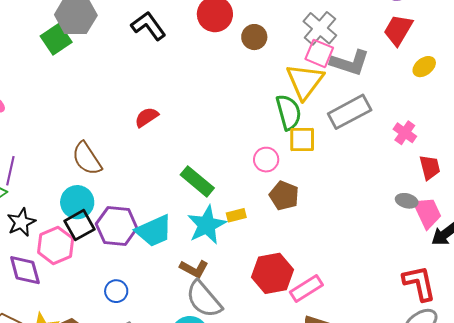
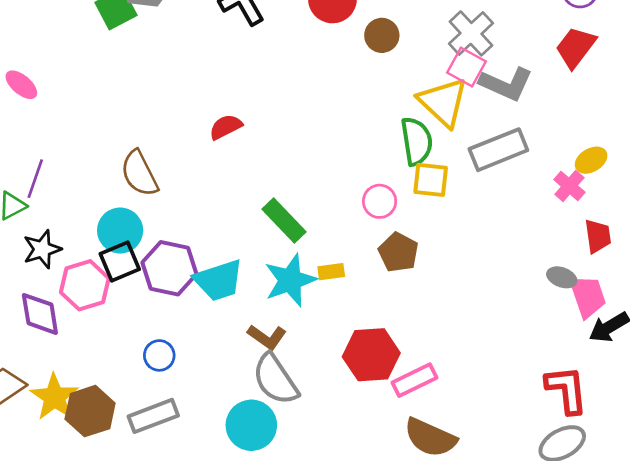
yellow ellipse: (424, 67) -> (591, 160), moved
yellow triangle: (305, 81) -> (443, 102), turned -30

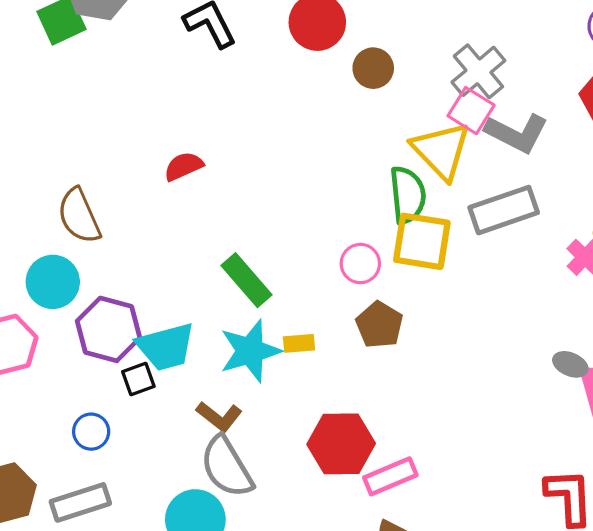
yellow square: (431, 180) -> (422, 241), size x1.4
black square: (120, 262) -> (138, 379), moved, size x0.7

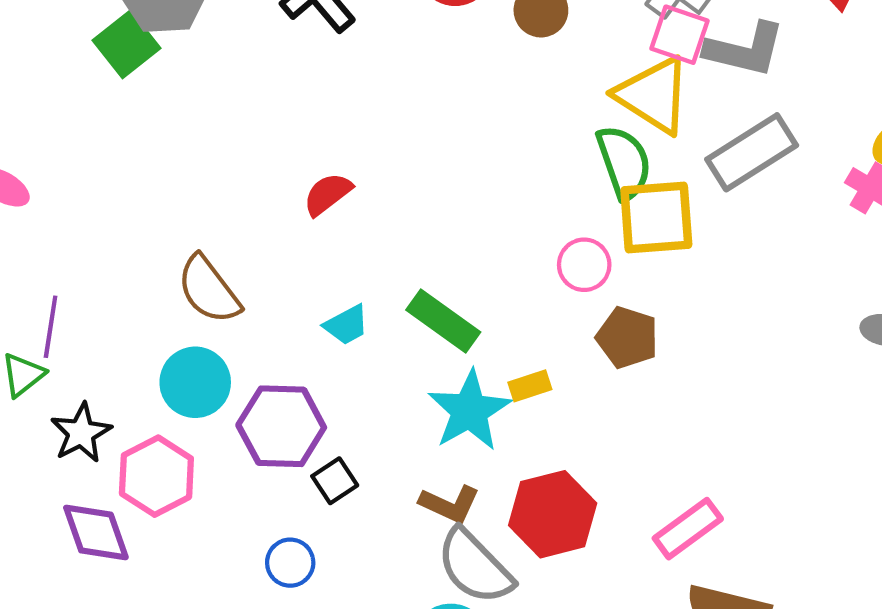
cyan trapezoid: (166, 347) -> (346, 325), moved, size x0.6
red hexagon: (341, 444) -> (553, 514), moved

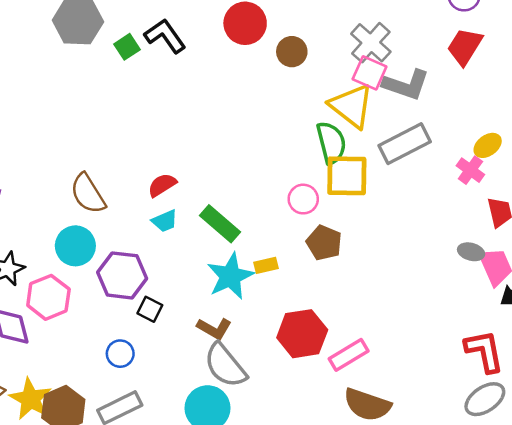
green square: (126, 44) -> (127, 47), moved, size x0.7
red semicircle: (328, 194) -> (162, 185), moved
black square: (335, 481) -> (150, 309), turned -35
red hexagon: (553, 514) -> (302, 334), moved

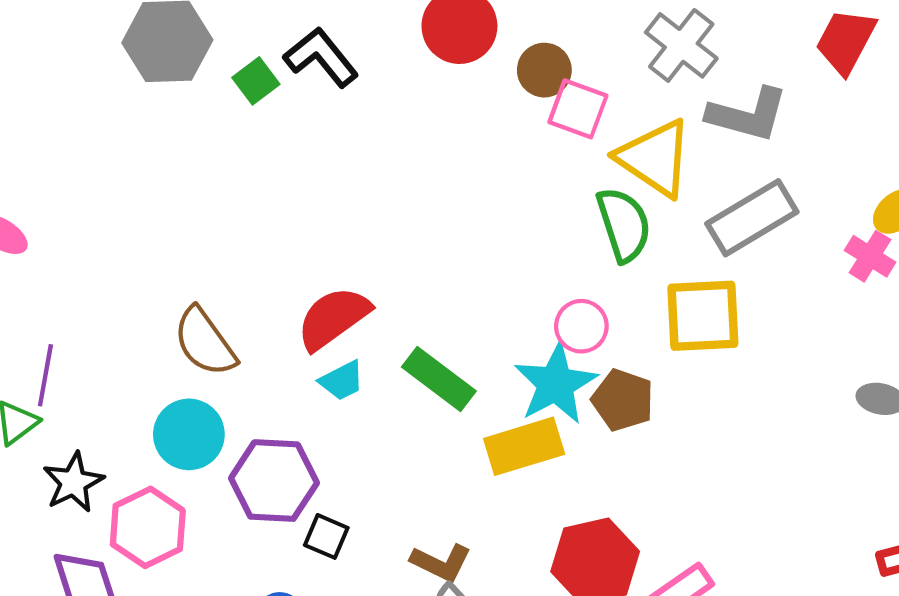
pink square: (370, 73) -> (578, 109), moved
yellow square: (347, 176) -> (703, 316), moved
red semicircle: (162, 185) -> (333, 318), size x1.5
yellow rectangle: (266, 265) -> (524, 446), size x1.8
cyan star: (230, 276) -> (556, 384), moved

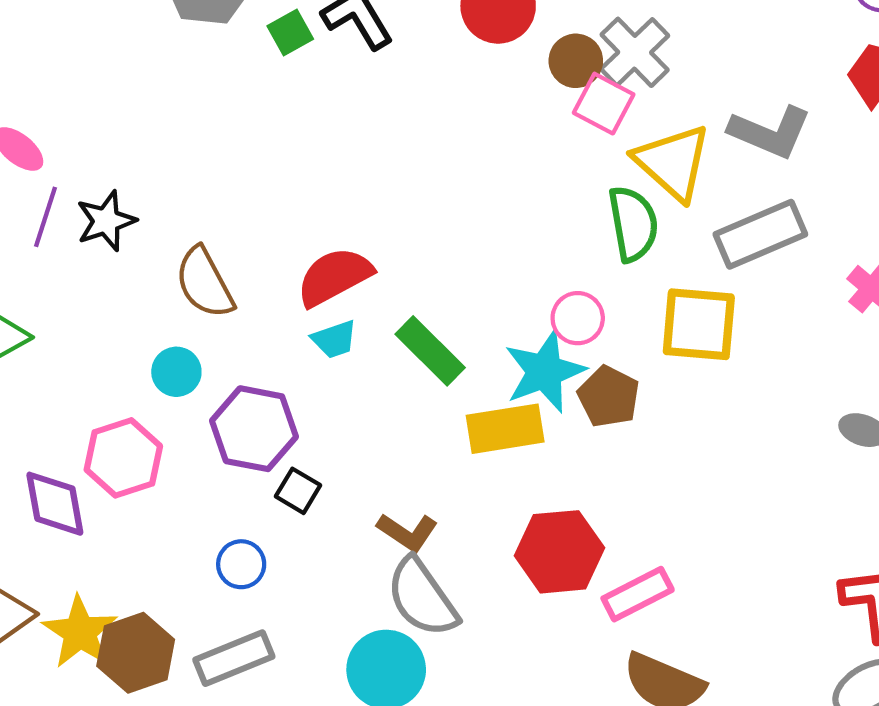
gray cross: (681, 45) -> (635, 52), moved
purple line: (45, 375) -> (46, 217), moved
cyan circle: (189, 434) -> (176, 372), size x0.7
black star: (73, 482) -> (106, 221), moved

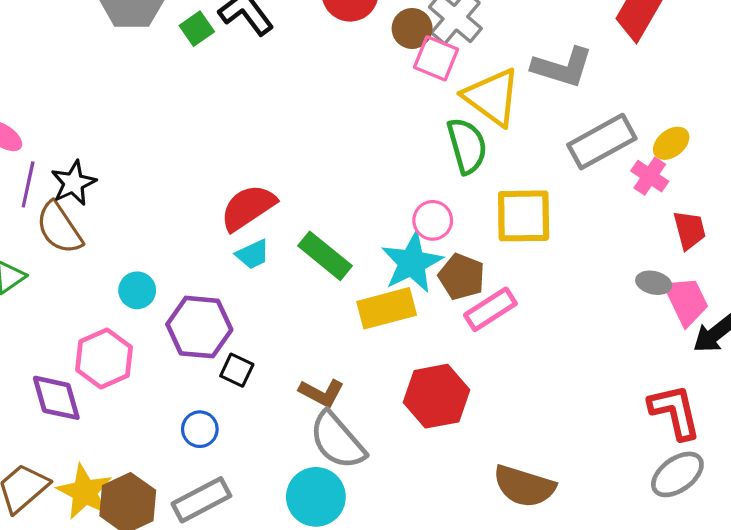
gray rectangle: (760, 234) -> (602, 142), moved
brown semicircle: (204, 283) -> (59, 228), moved
pink rectangle: (638, 594) -> (490, 309), moved

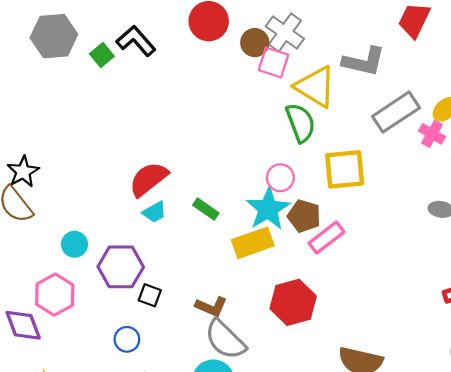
green rectangle: (325, 256) -> (206, 209), size x0.7

